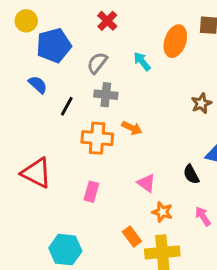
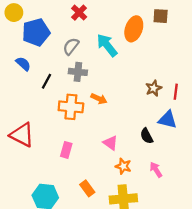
cyan arrow: (142, 61) -> (107, 45), size x1.5
brown star: (201, 103) -> (154, 88), moved
orange rectangle: (132, 237) -> (87, 188), moved

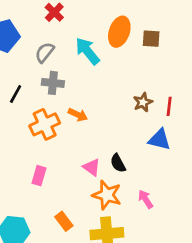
brown square: (161, 16) -> (151, 39), moved
orange cross: (71, 107) -> (45, 124), turned -30
black semicircle: (147, 136) -> (118, 163), moved
orange star: (123, 166) -> (107, 195), size x1.5

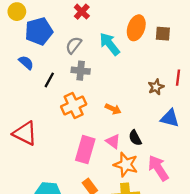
red line: (169, 106) -> (178, 78), moved
orange arrow: (78, 115) -> (113, 109), moved
pink rectangle: (39, 176) -> (85, 150), moved, size x1.6
pink arrow: (146, 199) -> (158, 168), size x1.6

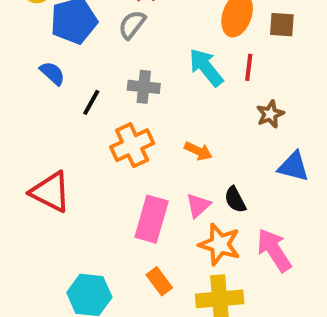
cyan arrow: (110, 44) -> (206, 67), moved
gray semicircle: (74, 45) -> (132, 25), moved
red line: (178, 78) -> (249, 67), moved
pink triangle: (113, 141) -> (198, 205), turned 42

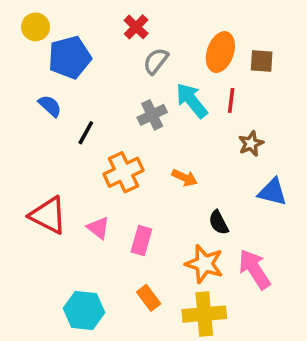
gray semicircle: (132, 25) -> (156, 61), moved
gray cross: (144, 87) -> (152, 115), moved, turned -32
pink triangle: (198, 205) -> (98, 228), moved, turned -40
pink rectangle: (152, 219) -> (141, 240), size x0.7

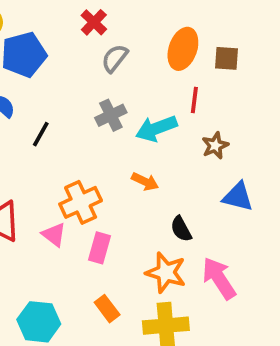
cyan arrow: (192, 100) -> (156, 128), moved, turned -72
orange cross: (123, 172) -> (81, 202), moved

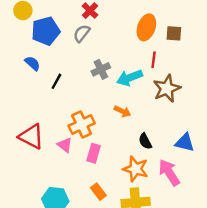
gray semicircle: (115, 58) -> (82, 33), moved
brown star: (215, 146) -> (167, 89), size x1.6
blue triangle: (238, 197) -> (185, 142), moved

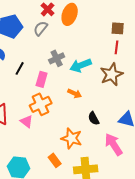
orange ellipse: (146, 27) -> (70, 14), moved
red line: (154, 60) -> (117, 47), moved
pink rectangle: (94, 153) -> (42, 79), moved
orange star: (136, 169) -> (72, 138), moved

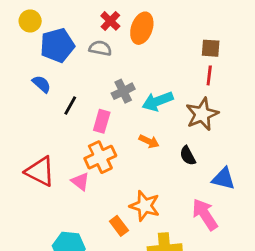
gray semicircle: (41, 28) -> (100, 48), turned 63
black semicircle: (94, 118) -> (188, 156), moved
orange rectangle: (55, 160) -> (119, 226), moved

